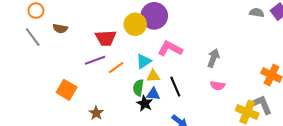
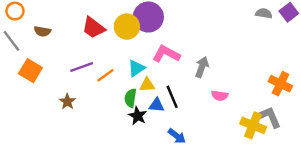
red trapezoid: (106, 38) -> (94, 28), moved, turned 40
gray arrow: (213, 58) -> (202, 67), moved
orange square: (67, 90) -> (30, 71), moved
blue triangle: (153, 94) -> (157, 105), moved
brown star: (96, 113) -> (67, 102), moved

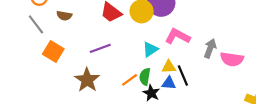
orange line: (105, 75) -> (130, 80), moved
yellow triangle: (147, 85) -> (169, 67), moved
pink semicircle: (220, 96) -> (232, 59), moved, size x1.5
brown star: (67, 102) -> (87, 80), size x1.6

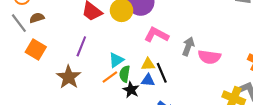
brown semicircle: (64, 16) -> (37, 18), moved, turned 152
purple line: (100, 48) -> (81, 46), turned -48
cyan triangle: (150, 49) -> (116, 60), moved

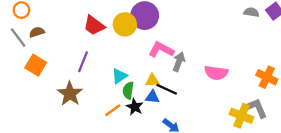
gray arrow: (188, 46) -> (179, 62), moved
black line: (162, 73) -> (167, 89), turned -42
orange line: (110, 77) -> (113, 110), moved

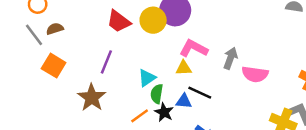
gray arrow: (179, 62) -> (230, 58), moved
yellow triangle: (152, 80) -> (184, 68), moved

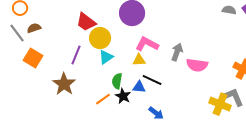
yellow circle: (153, 20) -> (100, 38), moved
cyan triangle: (147, 78) -> (106, 57), moved

